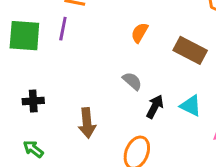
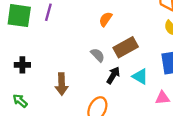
brown rectangle: (190, 50) -> (126, 47), moved, turned -60

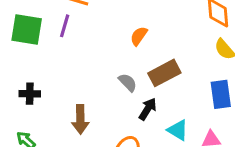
cyan triangle: (140, 76) -> (178, 130), moved

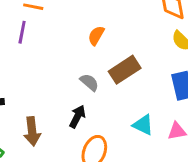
black arrow: (148, 109) -> (77, 117), moved
brown arrow: (80, 119) -> (32, 131), moved

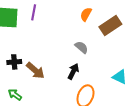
brown rectangle: (125, 70) -> (110, 25), moved
brown arrow: (32, 131) -> (35, 70), moved, turned -42

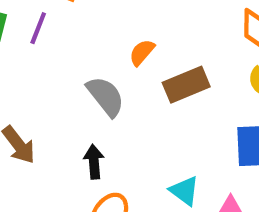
gray semicircle: (81, 47) -> (106, 96), moved, size x1.5
black arrow: (73, 71) -> (94, 162), turned -42

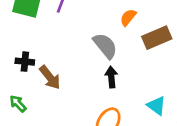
black arrow: (94, 162) -> (111, 77), moved

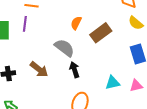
brown arrow: (50, 77) -> (39, 69), moved
cyan triangle: (156, 106) -> (112, 83), turned -35

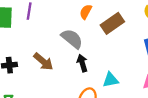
cyan triangle: (112, 83) -> (111, 80), moved

